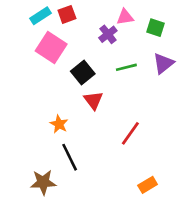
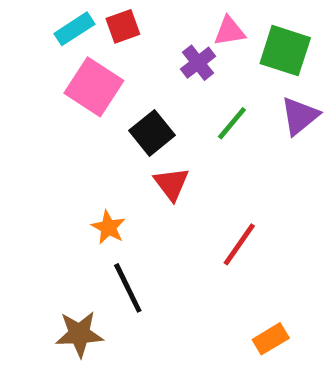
green square: (155, 28) -> (285, 51), size x1.5
green line: (126, 67) -> (232, 123), turned -36

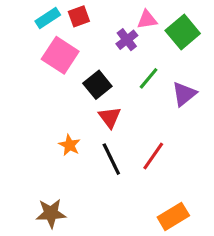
green square: (285, 51) -> (183, 32), turned 32
purple triangle: (300, 116) -> (184, 94), moved
black line: (128, 288) -> (111, 159), moved
orange rectangle: (271, 339) -> (173, 216), size x1.4

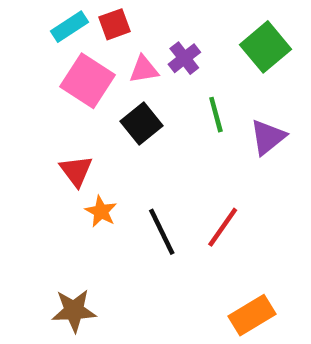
pink triangle: (147, 20) -> (144, 69), moved
green line: (149, 78) -> (216, 115), turned -55
red triangle: (110, 117) -> (76, 171), moved

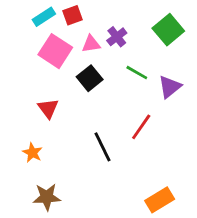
green line: (216, 115) -> (137, 73), turned -45
orange star: (101, 211) -> (32, 153), moved
red line: (223, 227) -> (141, 127), moved

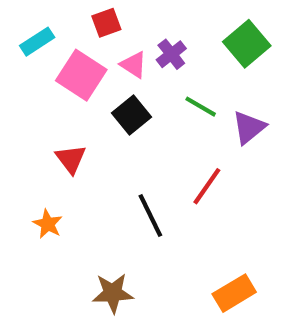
cyan rectangle: (44, 17) -> (37, 42), moved
pink triangle: (91, 44) -> (134, 65), turned 42
brown star: (47, 197) -> (113, 293), moved

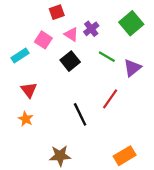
cyan rectangle: (37, 42) -> (20, 56), moved
pink square: (81, 75) -> (43, 40), size x0.7
red triangle: (71, 159) -> (29, 90), moved

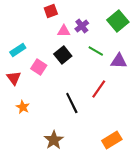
pink triangle: (71, 34) -> (64, 31), turned -32
pink square: (43, 40) -> (39, 67), moved
purple triangle: (132, 68) -> (119, 61), turned 42
red triangle: (29, 90) -> (14, 78), moved
brown star: (60, 156) -> (54, 140), turned -30

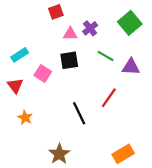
black square: (63, 55) -> (69, 60), turned 30

